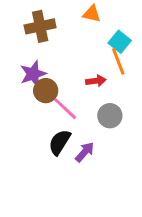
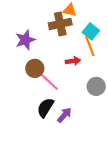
brown cross: (40, 26) -> (60, 24), moved
purple star: (33, 74) -> (25, 40), moved
gray circle: (110, 116) -> (96, 86), moved

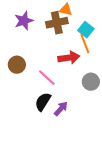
purple star: (25, 40) -> (24, 21), moved
red arrow: (73, 61) -> (69, 58), size x1.5
brown circle: (35, 68) -> (17, 65), moved

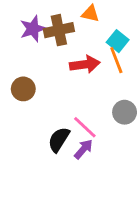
brown cross: (57, 23) -> (59, 30), moved
red arrow: (69, 58) -> (85, 64), moved
pink line: (47, 78) -> (85, 127), moved

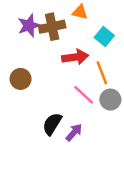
orange line: (116, 60) -> (102, 73), moved
pink line: (85, 127) -> (84, 95), moved

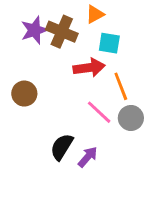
orange triangle: (80, 12) -> (95, 14), turned -42
brown cross: (52, 27) -> (62, 32), turned 35
cyan square: (104, 36) -> (109, 43), moved, turned -30

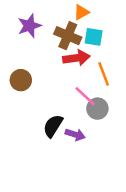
brown cross: (62, 32) -> (68, 36), moved
gray circle: (131, 118) -> (97, 109), moved
purple arrow: (88, 157) -> (75, 135), turned 66

